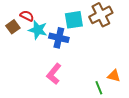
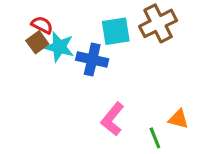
brown square: (13, 27) -> (37, 42), moved
pink L-shape: (54, 74) -> (113, 119), moved

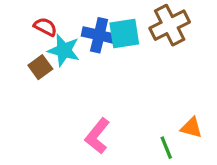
brown square: (37, 42) -> (40, 67), moved
blue cross: (92, 59) -> (99, 35), moved
pink L-shape: (113, 119) -> (97, 136), moved

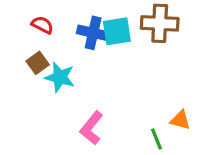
brown cross: (170, 25) -> (160, 23), turned 30
cyan star: (64, 50) -> (60, 77), moved

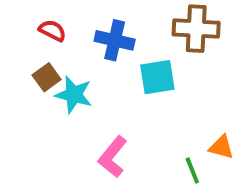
cyan square: (117, 31) -> (157, 77), moved

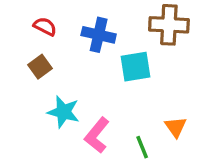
cyan star: (74, 95) -> (63, 112), moved
orange triangle: (221, 147) -> (176, 127), moved, turned 40
green line: (192, 170) -> (142, 147), moved

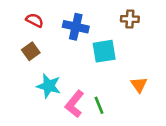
brown cross: (169, 25) -> (130, 19), size x0.6
orange triangle: (176, 127) -> (139, 85), moved
green line: (142, 147) -> (99, 105), moved

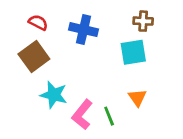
brown square: (31, 51) -> (34, 56), size x1.5
cyan square: (104, 51) -> (133, 52), moved
orange triangle: (139, 85) -> (137, 98), moved

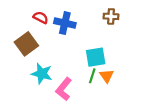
red semicircle: (38, 22) -> (41, 18), moved
cyan square: (133, 52) -> (96, 57), moved
green line: (109, 116) -> (92, 76), moved, turned 40

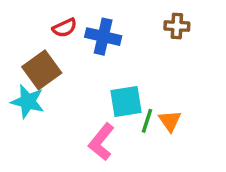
red semicircle: (41, 18) -> (65, 28), turned 128
cyan square: (96, 57) -> (126, 101), moved
cyan star: (42, 74) -> (28, 101), moved

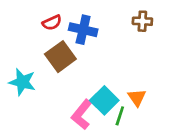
brown square: (42, 70) -> (60, 57), moved
cyan square: (126, 101) -> (104, 100), moved, turned -36
green line: (147, 121) -> (120, 116), moved

